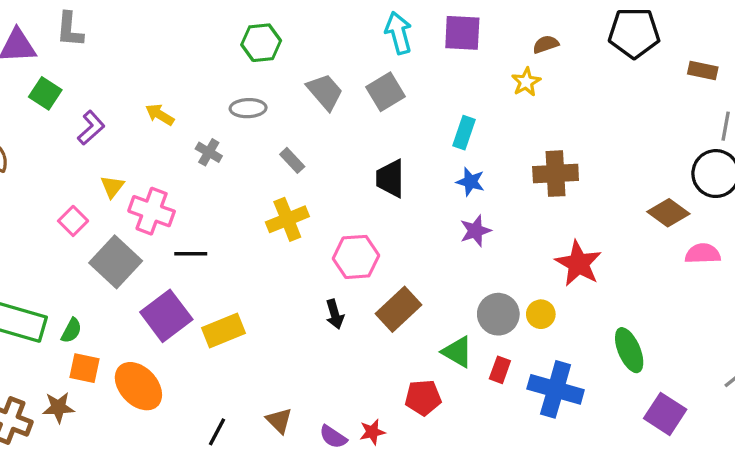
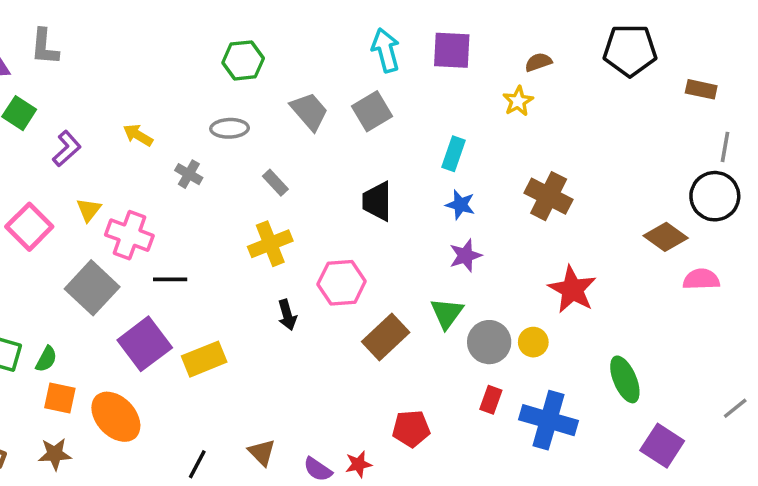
brown cross: (556, 174) -> (549, 196), turned 30
pink square: (73, 221) -> (29, 227), moved, size x1.5
black arrow: (335, 314) -> (287, 315), moved
green triangle: (457, 352) -> (447, 313), moved, turned 36
brown star: (58, 407) -> (55, 454), moved

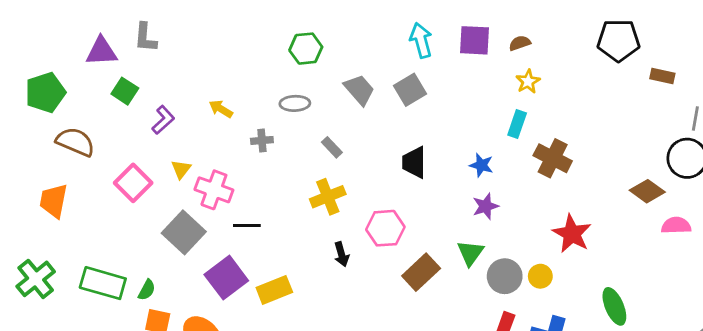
brown semicircle: (538, 62) -> (520, 43), moved
brown rectangle: (701, 89) -> (662, 76), moved
cyan rectangle: (454, 154) -> (517, 124), moved
gray cross: (189, 174) -> (262, 140), turned -35

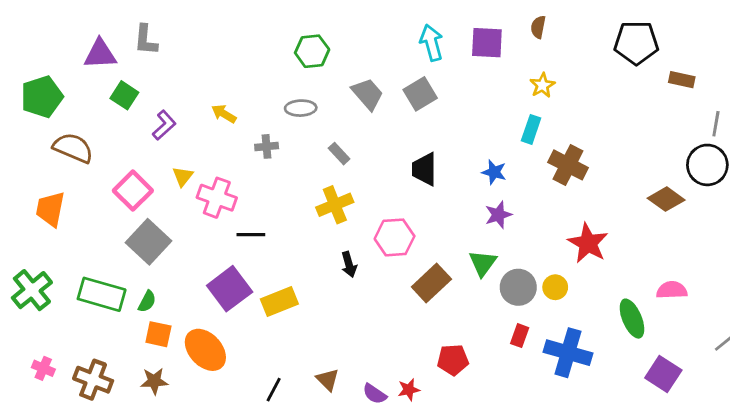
brown semicircle: (520, 43) -> (538, 27), moved, turned -60
pink semicircle: (676, 225) -> (672, 290), moved
gray square: (184, 232) -> (149, 242), moved

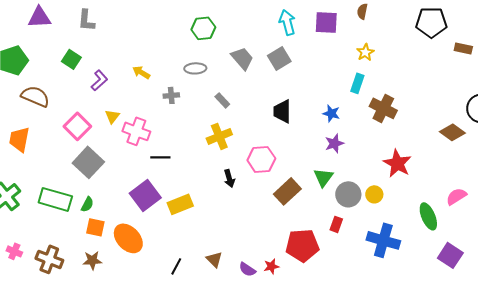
purple triangle: (100, 54) -> (39, 17), moved
pink semicircle: (672, 290) -> (456, 196), turned -30
red rectangle: (520, 336) -> (336, 224), moved
red pentagon: (453, 360) -> (302, 245), size x1.5

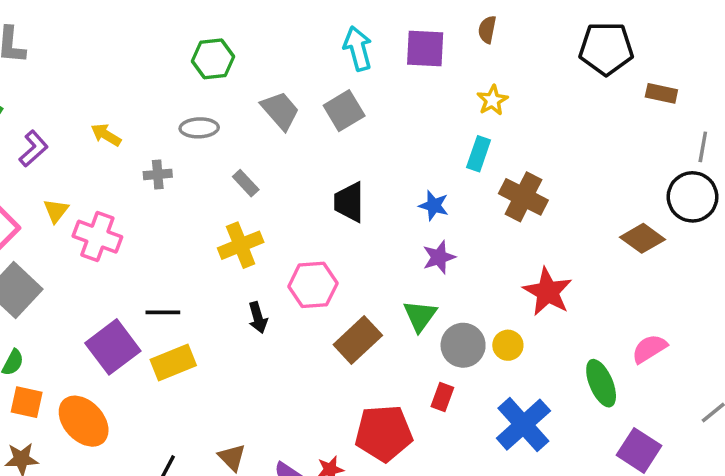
black line: (160, 157) -> (163, 312), moved
blue cross: (383, 240) -> (523, 425), turned 32

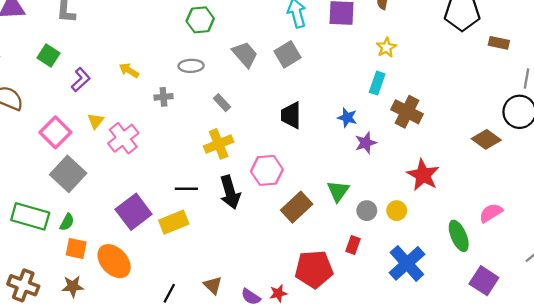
pink cross: (97, 237) -> (123, 138), turned 32
purple star: (439, 257) -> (366, 143), moved
black line: (163, 312) -> (186, 189), moved
black arrow: (258, 318) -> (230, 192), size x1.6
gray circle: (463, 345) -> (367, 211), size x0.7

